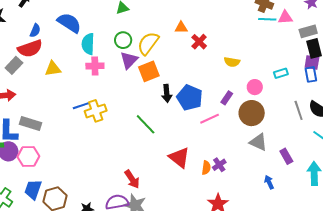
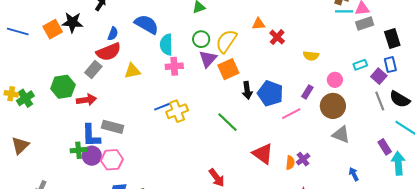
gray rectangle: (308, 31) -> (365, 24), moved
purple square: (312, 62) -> (379, 76), moved, turned 35
purple rectangle: (286, 156) -> (385, 147), moved

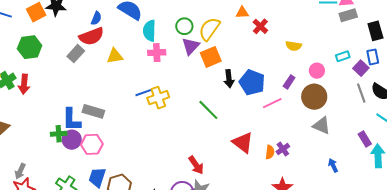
green hexagon: (63, 87) -> (30, 47), moved
red arrow: (86, 100) -> (24, 84), moved, turned 102

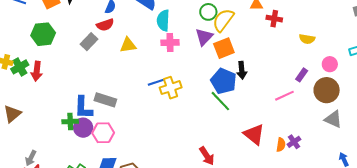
green circle: (184, 26) -> (208, 12), moved
red cross: (260, 26) -> (274, 19), turned -35
red semicircle: (91, 36) -> (105, 25), size x0.7
blue pentagon: (252, 82) -> (224, 81), moved

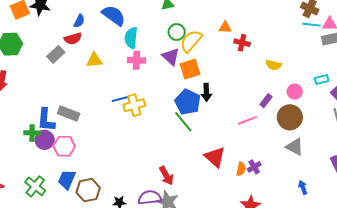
purple triangle: (204, 37) -> (171, 57), turned -36

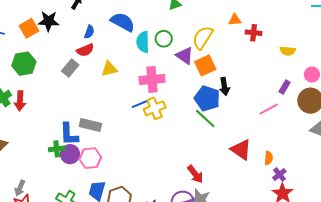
green circle: (177, 32) -> (164, 39), moved
pink cross: (137, 60) -> (152, 79), moved, size x1.4
purple cross: (254, 167) -> (279, 174), moved

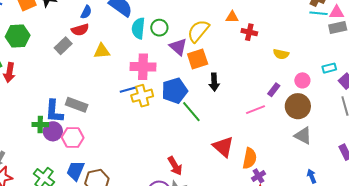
blue pentagon: (207, 98) -> (175, 91), moved, turned 30
orange semicircle: (269, 158) -> (250, 158), size x1.5

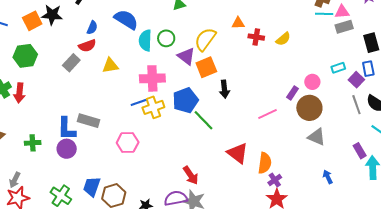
yellow semicircle: (281, 54) -> (283, 39), moved, turned -49
purple rectangle: (274, 90) -> (292, 93), moved
green cross: (40, 125) -> (33, 143), moved
pink hexagon: (73, 138) -> (128, 143), moved

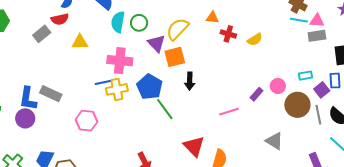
blue pentagon: (185, 100) -> (150, 87), turned -30
brown circle: (309, 108) -> (297, 105), moved

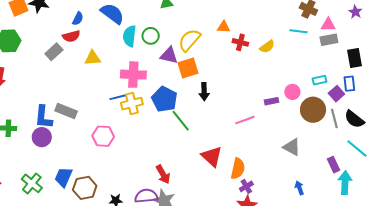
cyan line: (299, 20) -> (299, 31), moved
purple triangle: (156, 43) -> (169, 55), turned -30
purple rectangle: (257, 94) -> (272, 101), turned 40

